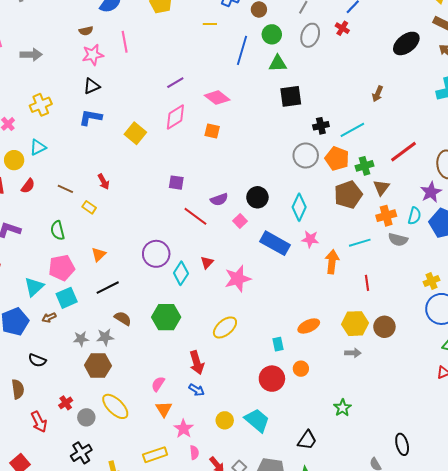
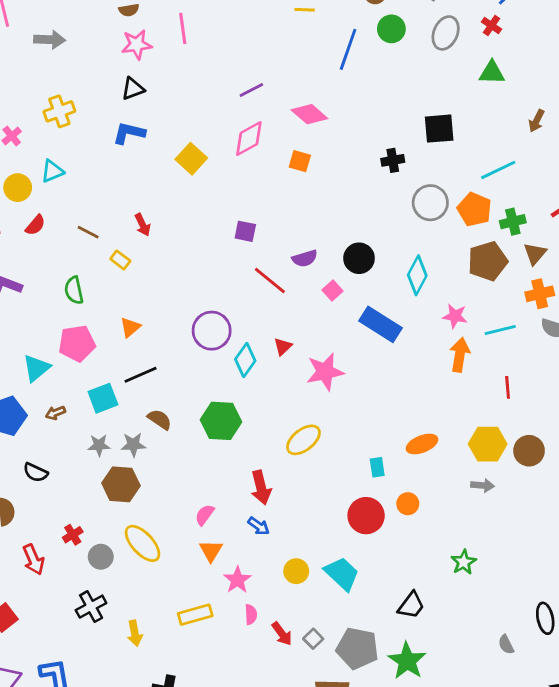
green triangle: (278, 63) -> (492, 73), moved
black square: (291, 96) -> (439, 129), moved
black cross: (321, 126) -> (393, 160), moved
pink star: (310, 239) -> (455, 316), moved
cyan square: (67, 298) -> (103, 398), moved

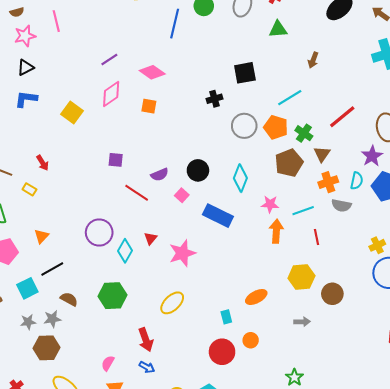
green cross: (513, 222) -> (304, 133), turned -36
red line: (508, 387) -> (316, 237), moved
yellow hexagon: (488, 444) -> (301, 277), moved

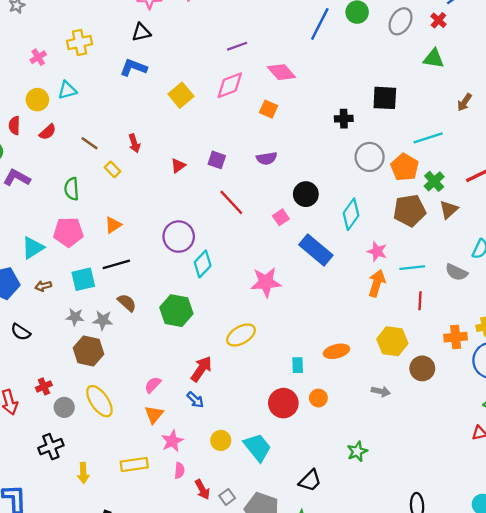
purple semicircle: (160, 175) -> (267, 158), moved
orange cross: (328, 182) -> (456, 337), moved
red triangle: (151, 238) -> (178, 166), moved
red arrow: (146, 340) -> (201, 369), turned -140

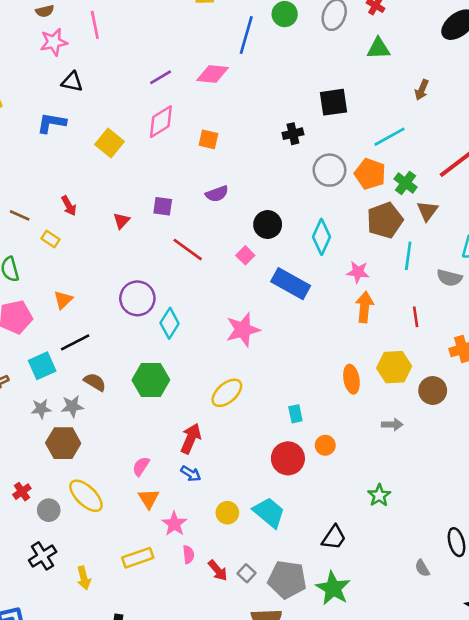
black triangle: (141, 32) -> (72, 82), moved, turned 36
pink diamond: (281, 72) -> (213, 74), moved, turned -32
cyan line: (412, 268) -> (408, 256), moved, turned -65
orange ellipse: (336, 351) -> (351, 379), moved, turned -75

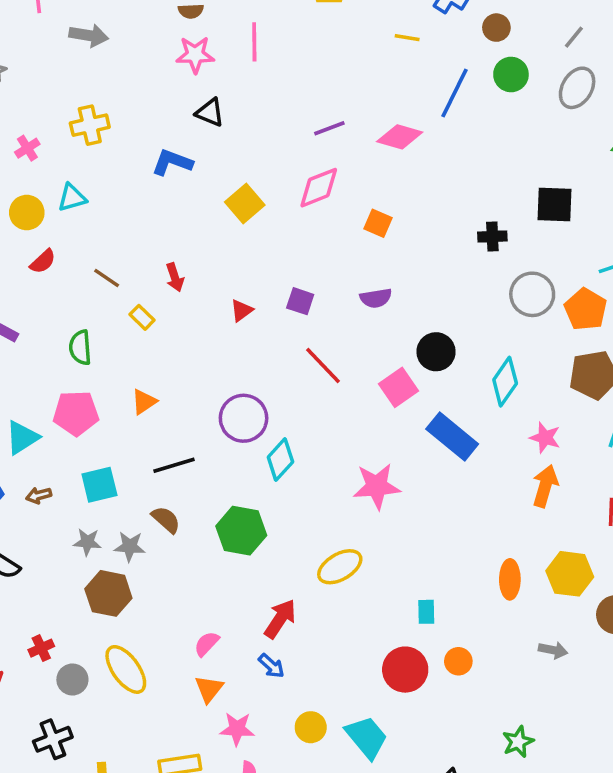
pink square: (245, 255) -> (399, 387), size x1.5
black line: (75, 342) -> (174, 465), moved
pink star: (174, 524) -> (237, 729), turned 30

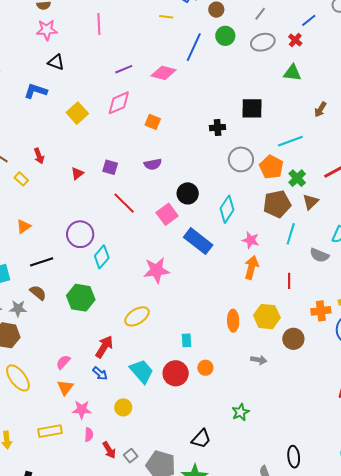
pink line: (254, 42) -> (99, 24), moved
gray ellipse: (577, 88) -> (263, 42), turned 45
cyan trapezoid: (367, 737) -> (142, 371), moved

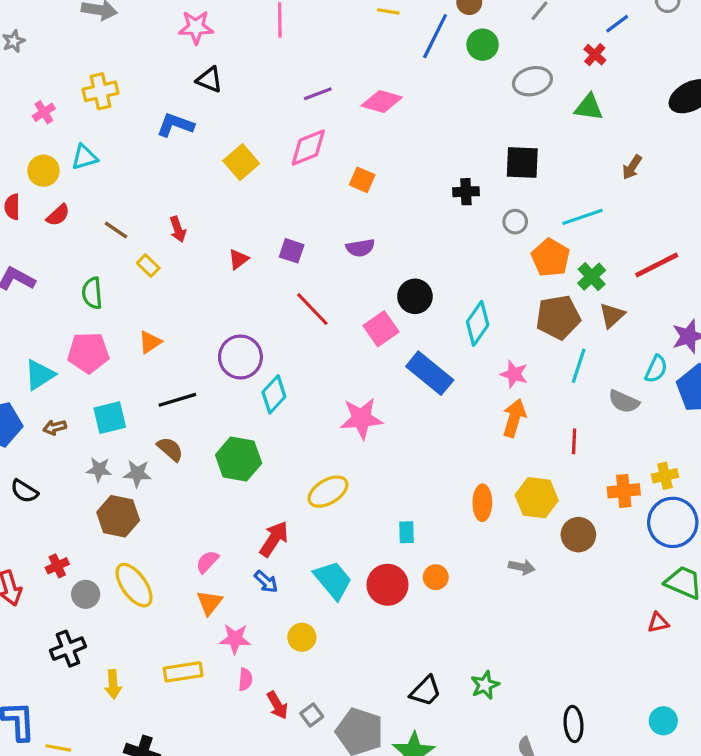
gray ellipse: (263, 42) -> (532, 81), moved
blue line: (194, 47) -> (435, 36), moved
gray circle: (241, 159) -> (515, 222), moved, size x0.6
green star: (240, 412) -> (485, 685), moved

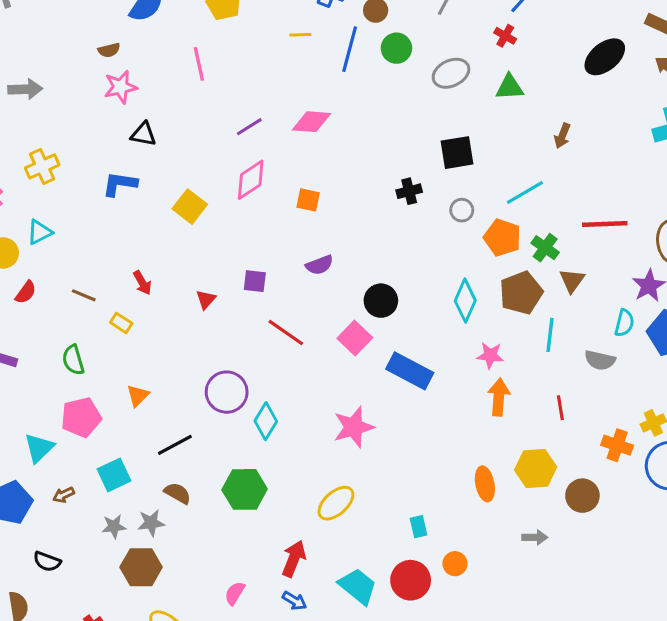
red line: (657, 265) -> (605, 224), turned 36
cyan diamond: (478, 323) -> (465, 301), moved
orange cross: (624, 491) -> (617, 445), turned 36

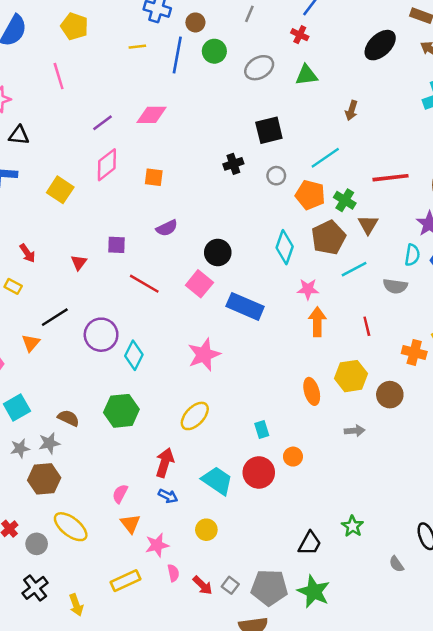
cyan line: (550, 335) -> (354, 269), turned 60
black line: (175, 445) -> (55, 317), moved

